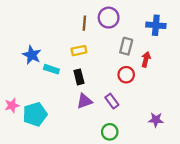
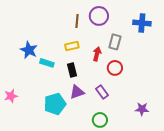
red arrow: (146, 59) -> (97, 54), moved
cyan pentagon: (35, 114) -> (55, 104), moved

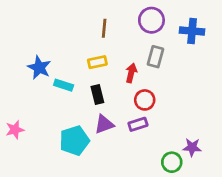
purple circle: (99, 16) -> (151, 20), moved
red circle: (115, 68) -> (145, 100), moved
purple rectangle: (102, 92) -> (138, 124), turned -72
green circle: (100, 120) -> (172, 162), moved

